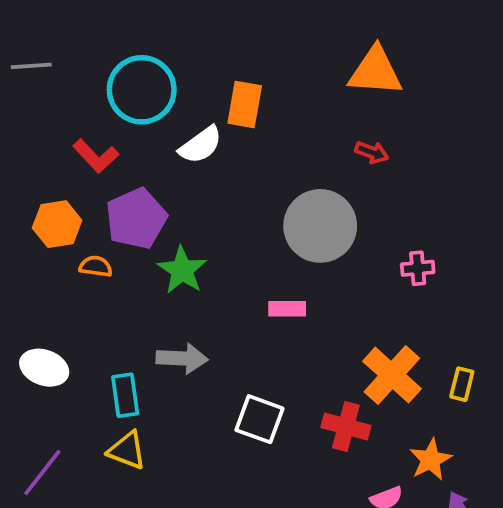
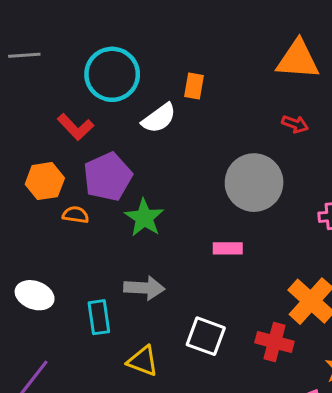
orange rectangle: (245, 104) -> (194, 86), size x0.7
yellow triangle: (127, 450) -> (143, 361), moved

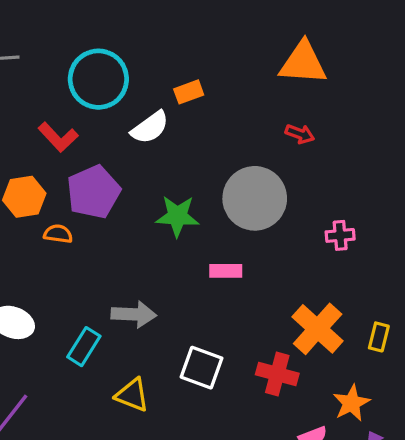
orange rectangle: (194, 86) -> (189, 92), turned 60
green star: (144, 218) -> (177, 216), moved, turned -30
cyan rectangle: (99, 317) -> (84, 347), turned 40

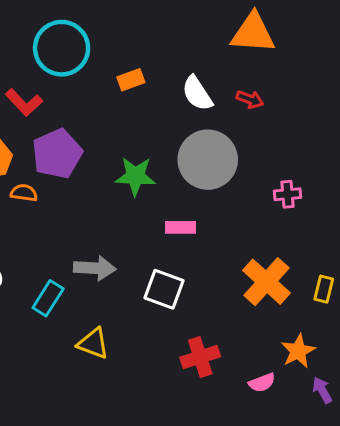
orange rectangle: (189, 92) -> (131, 80), moved
white semicircle: (150, 127) -> (197, 93), moved, turned 93
white square: (202, 368) -> (164, 289), moved
red cross: (277, 374) -> (200, 357), moved, turned -33

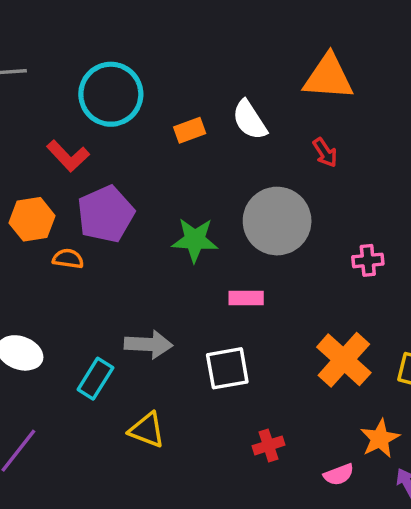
white semicircle: (197, 93) -> (250, 120), moved
red arrow: (250, 99) -> (325, 152), turned 36
white square: (164, 289) -> (227, 368), turned -30
red cross: (200, 357) -> (268, 445), size x0.7

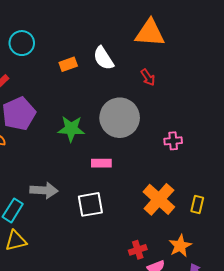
cyan circle: (111, 94) -> (22, 43), size x0.7
yellow triangle: (147, 430) -> (16, 241), moved, turned -35
red cross: (268, 445) -> (138, 250), moved

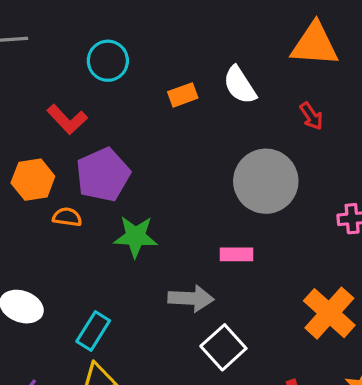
green star: (71, 129) -> (136, 237), moved
gray arrow: (44, 190) -> (191, 298), moved
white square: (90, 204) -> (223, 347), moved, turned -32

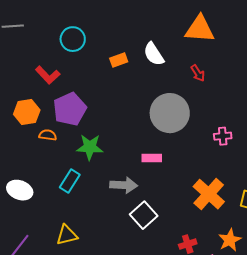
cyan rectangle: (93, 331) -> (70, 181), moved

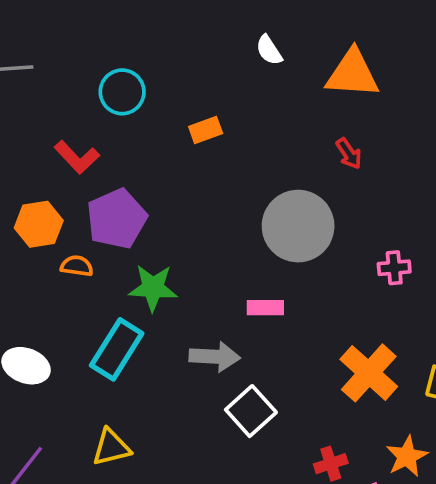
white semicircle: (154, 54) -> (269, 50), moved, size x0.7
cyan rectangle: (70, 181) -> (117, 349), size x1.4

